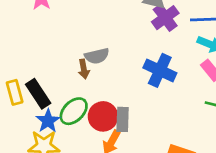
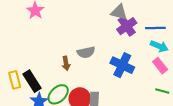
gray semicircle: (97, 56) -> (86, 52), moved

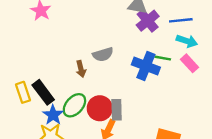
green line: (162, 91) -> (163, 58), moved

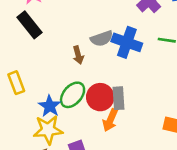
blue cross: (146, 66) -> (127, 42), moved
black rectangle: (43, 92) -> (29, 25), moved

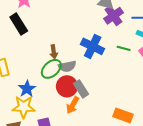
gray semicircle: (102, 38) -> (67, 66), moved
green ellipse: (73, 95) -> (51, 69), moved
gray rectangle: (118, 98) -> (81, 89), turned -36

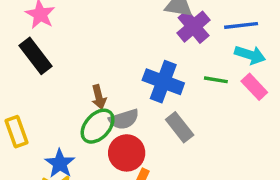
gray rectangle: (81, 89) -> (180, 127), moved

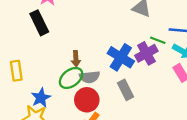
purple cross: (194, 27) -> (146, 53), moved
green line: (216, 80) -> (158, 40), moved

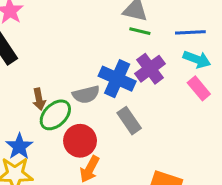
green line: (158, 40) -> (140, 31), moved
brown arrow: (76, 59) -> (39, 99), moved
gray semicircle: (90, 77) -> (86, 94), moved

